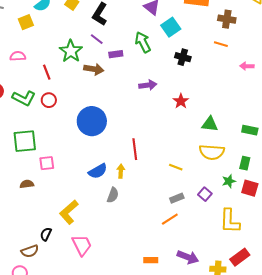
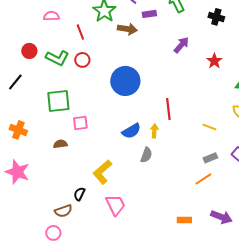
purple arrow: (148, 85) -> (181, 45), turned -42

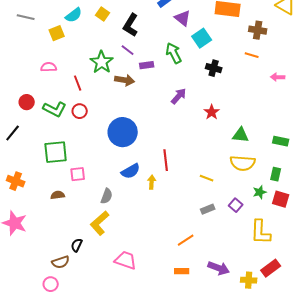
blue semicircle: (131, 131) -> (131, 171), moved
gray semicircle: (146, 155) -> (107, 196), moved
orange line: (203, 179) -> (186, 240), moved
pink trapezoid: (115, 205) -> (126, 260), moved, turned -45

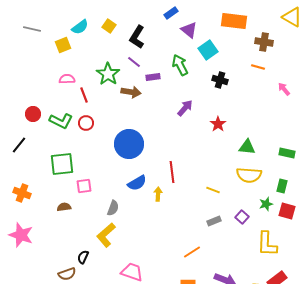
pink semicircle: (49, 67) -> (67, 79), moved
pink arrow: (278, 77) -> (284, 89), turned 48

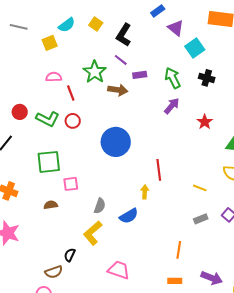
green arrow: (180, 65) -> (173, 78), moved
blue semicircle: (137, 183) -> (129, 216), moved
orange line: (192, 252) -> (179, 250), turned -48

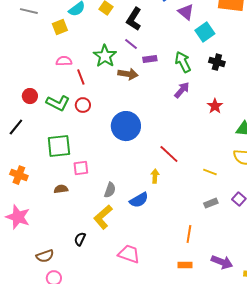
red line: (159, 170) -> (169, 154), turned -40
brown semicircle: (54, 272) -> (45, 256), moved

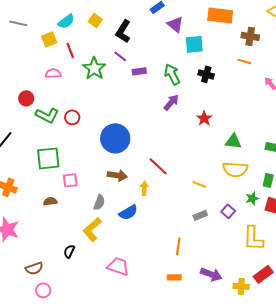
cyan square: (205, 32) -> (194, 44), turned 30
brown arrow: (128, 74) -> (117, 175), moved
red line: (81, 77) -> (70, 50), moved
red circle: (30, 96) -> (26, 98), moved

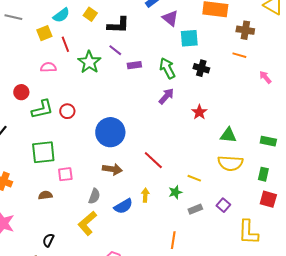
black L-shape: (123, 31) -> (118, 25), turned -120
green L-shape: (47, 115) -> (42, 109), turned -40
yellow arrow: (144, 188) -> (145, 195), moved
green star: (252, 198) -> (175, 192), moved
black semicircle: (69, 251) -> (48, 240), moved

